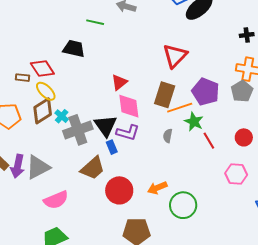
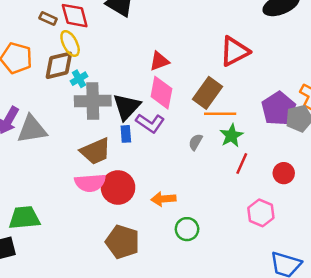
purple pentagon: (206, 92) -> (278, 109), moved
red line: (209, 141) -> (242, 164), turned 36
pink semicircle: (56, 200) -> (90, 183), moved
green circle: (183, 205) -> (187, 229), size x0.7

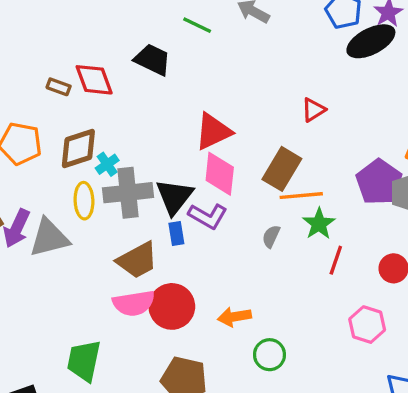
yellow ellipse: (70, 43) -> (84, 201), moved, turned 30
red triangle: (235, 51) -> (313, 110), size x0.6
red triangle: (159, 61) -> (213, 131), size x1.4
green trapezoid: (24, 218) -> (84, 361), moved, turned -68

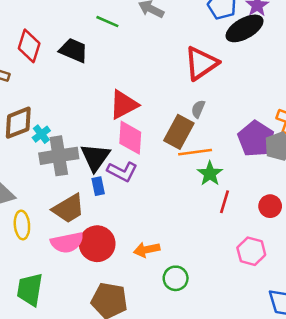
red diamond: (94, 80) -> (29, 46), moved, turned 40
red triangle: (313, 110) -> (201, 63), moved, size x1.8
yellow ellipse: (84, 201) -> (22, 225), moved
gray semicircle: (271, 236) -> (198, 109), moved

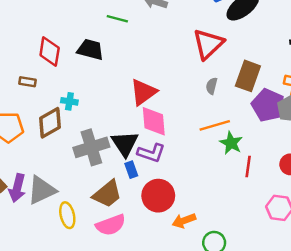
brown rectangle: (179, 132) -> (248, 76), moved
cyan cross: (41, 134) -> (69, 101), moved, turned -35
red circle: (97, 244) -> (158, 196), moved

